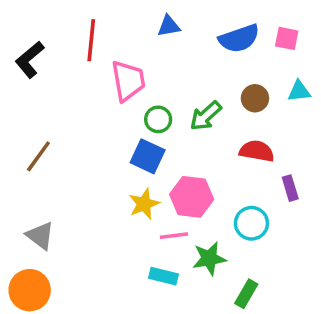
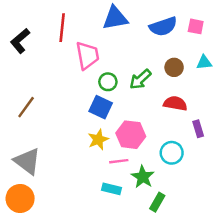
blue triangle: (169, 26) -> (115, 18), size x1.6
gray triangle: (40, 236) -> (27, 161), size x1.4
green star: (209, 258) -> (143, 177), turned -30
green rectangle: (246, 294) -> (157, 202), moved

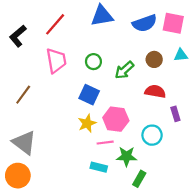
pink square: (196, 26) -> (173, 23), size x1.5
red line: (62, 28) -> (55, 24), turned 35
pink trapezoid: (87, 55) -> (56, 61), moved
green circle: (108, 82) -> (93, 62), moved
green star: (143, 177) -> (126, 156), turned -30

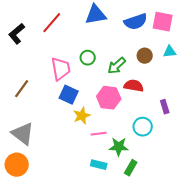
pink trapezoid: (56, 61) -> (61, 69), moved
red semicircle: (155, 91) -> (134, 86), moved
blue square: (89, 95) -> (69, 95), moved
pink hexagon: (116, 119) -> (109, 98), moved
cyan rectangle: (99, 167) -> (99, 165), moved

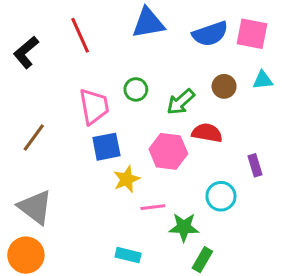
red line: (52, 23) -> (80, 35), turned -65
blue square: (69, 95) -> (106, 147), turned -36
cyan rectangle: (99, 165) -> (128, 255), moved

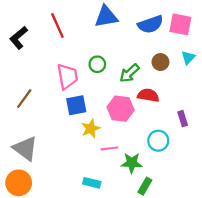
cyan triangle: (263, 80) -> (188, 58), turned -40

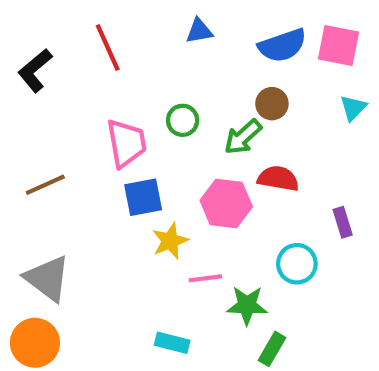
blue triangle: (106, 17) -> (199, 31), size x0.6
brown circle: (160, 62) -> (272, 104), moved
brown line: (24, 99) -> (45, 185), turned 30

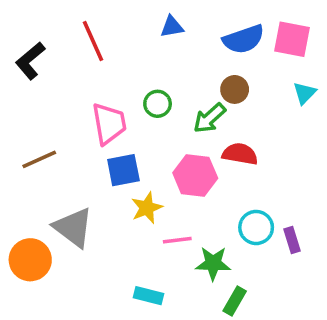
purple rectangle: (343, 222) -> (292, 240), moved
gray triangle: (47, 278) -> (73, 227), moved
orange circle: (35, 343) -> (30, 260), moved

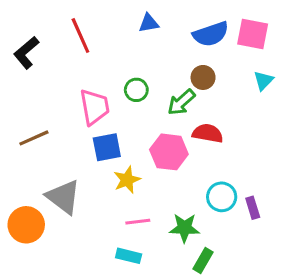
pink line: (177, 240) -> (138, 222), moved

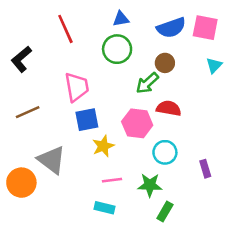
black L-shape: (26, 53) -> (21, 59), moved
green circle: (136, 90) -> (117, 49), moved, size x1.5
cyan circle: (222, 197) -> (165, 152), moved

